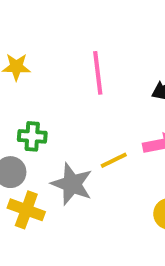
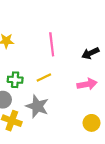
yellow line: (114, 160) -> (44, 78), moved

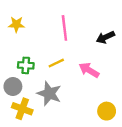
pink arrow: (87, 84) -> (89, 70), moved, turned -138

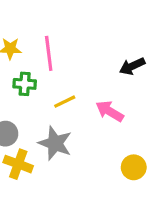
pink line: (64, 28) -> (49, 53), moved
green cross: (26, 65) -> (25, 84), moved

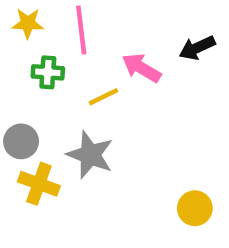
pink arrow: (110, 111) -> (141, 68), moved
yellow circle: (134, 167) -> (195, 208), moved

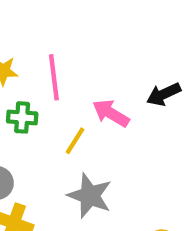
yellow line: (103, 97) -> (75, 141), turned -32
gray star: (90, 155) -> (90, 196), moved

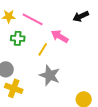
pink line: (54, 77) -> (33, 19), turned -55
black arrow: (164, 94) -> (81, 16), moved

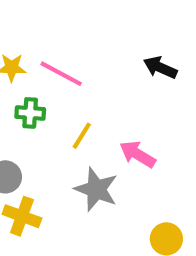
black arrow: (81, 16) -> (160, 68), turned 49
pink arrow: (60, 36) -> (138, 154), moved

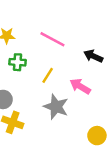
black arrow: (160, 68) -> (93, 56), moved
pink line: (61, 74) -> (52, 39), moved

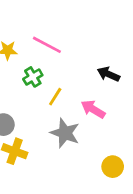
pink line: (52, 39) -> (47, 45), moved
green cross: (18, 62) -> (33, 77), moved, turned -35

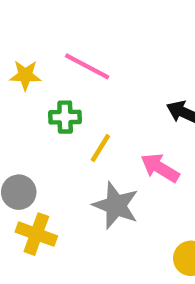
green cross: (33, 77) -> (65, 117), turned 30

